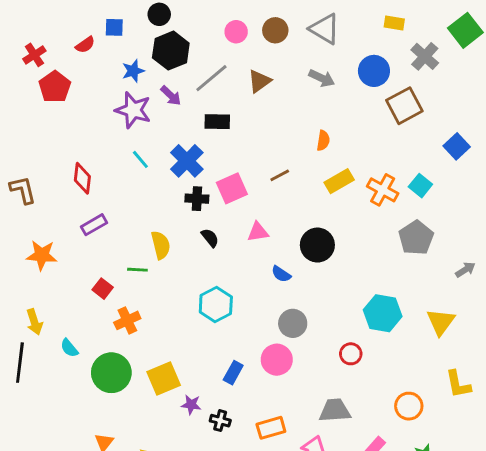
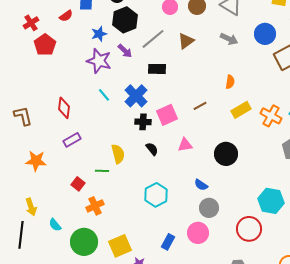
blue semicircle: (281, 274) -> (201, 185), moved
red circle: (351, 354) -> (249, 229), size x1.6

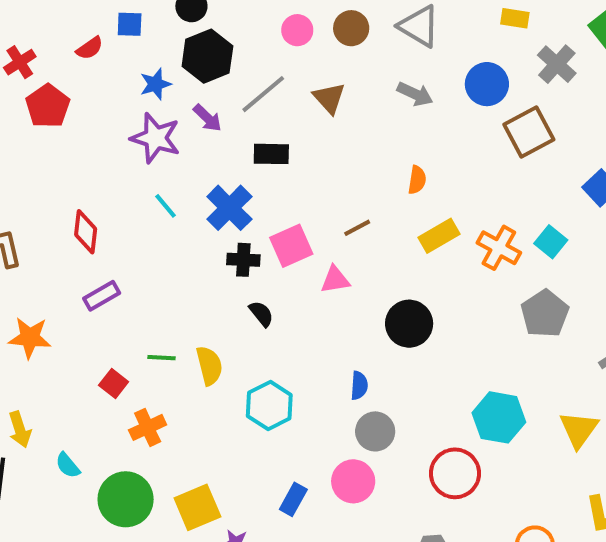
brown triangle: (186, 41) -> (329, 98), turned -36
pink triangle: (185, 145) -> (335, 280), moved
yellow semicircle: (118, 154) -> (209, 366), moved
blue semicircle: (201, 185) -> (359, 386), turned -120

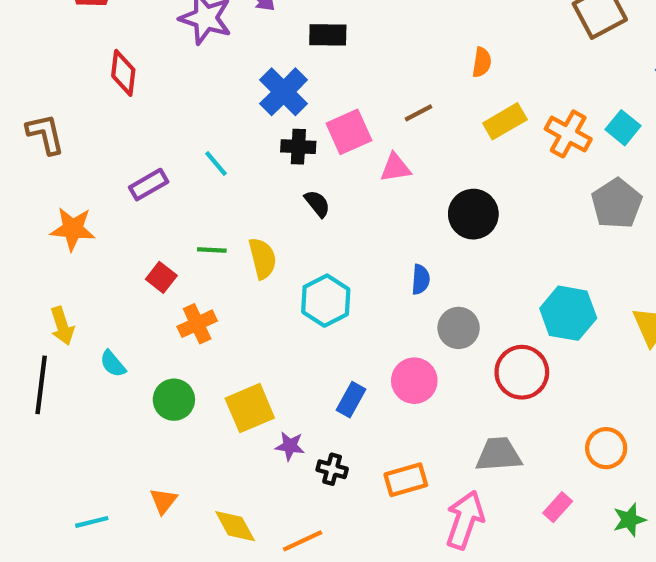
cyan line: (166, 206) -> (216, 163), moved
red diamond: (86, 232) -> (123, 73), moved
gray circle: (375, 431) -> (459, 328), moved
green circle: (126, 499) -> (174, 400), size x0.7

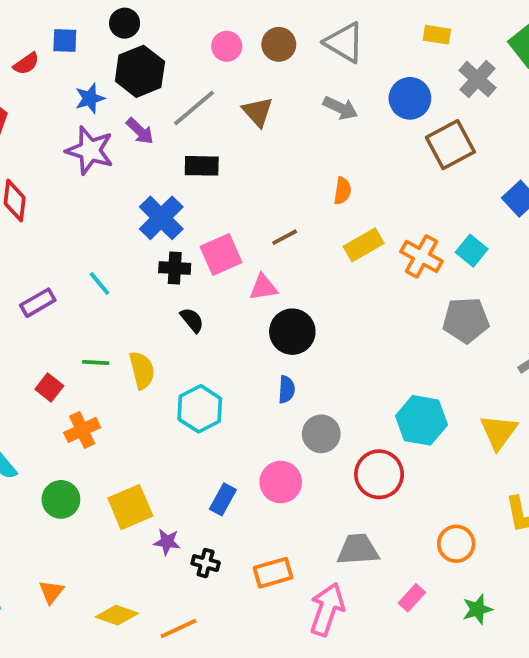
gray pentagon: (617, 204) -> (466, 320), turned 30
black circle: (473, 214) -> (292, 332), moved
yellow diamond: (235, 526) -> (117, 615), turned -42

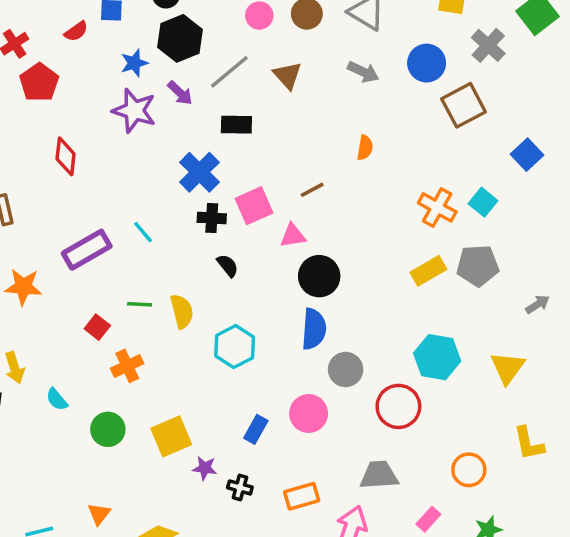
yellow rectangle: (364, 245) -> (428, 271), moved
purple rectangle: (38, 303) -> (87, 250), size x1.5
blue semicircle: (287, 389) -> (314, 329), size x1.6

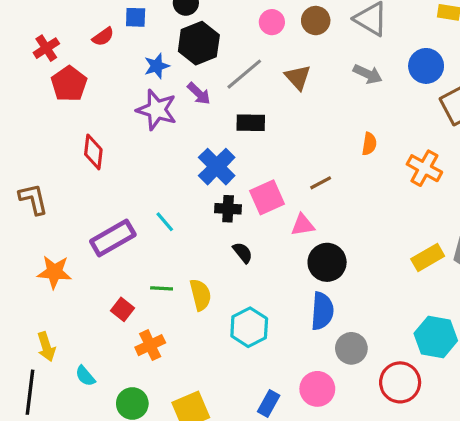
orange cross: (437, 207) -> (424, 168), moved

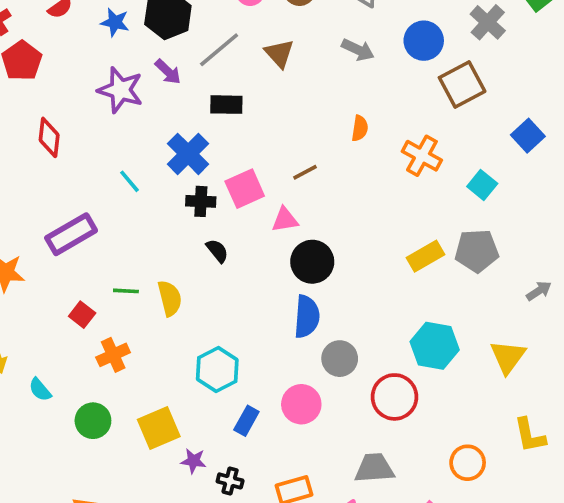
blue star: (157, 66) -> (115, 22), moved, turned 30
cyan line: (165, 222) -> (130, 181), moved
cyan hexagon: (249, 327) -> (217, 370), moved

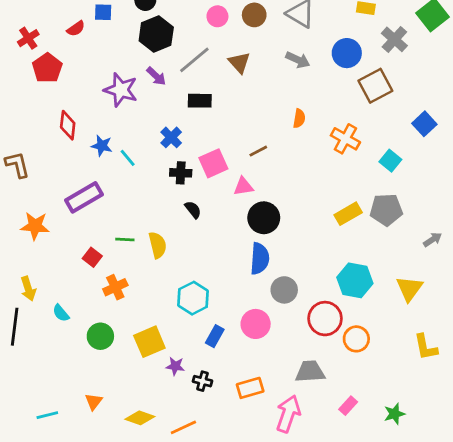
blue star: (115, 22) -> (102, 146), moved
blue cross: (188, 154) -> (171, 137), size x0.7
orange circle: (468, 463) -> (356, 339), moved

